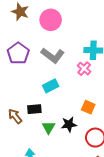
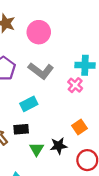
cyan rectangle: (51, 86) -> (29, 104), moved
orange square: (88, 107) -> (80, 127), turned 32

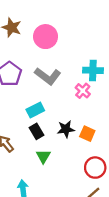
orange square: (80, 127) -> (87, 134), turned -32
black rectangle: (21, 129) -> (36, 131), moved, turned 64
black star: (59, 146) -> (66, 129), moved

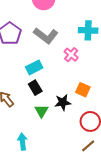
pink cross: (83, 91) -> (71, 55), moved
black star: (66, 129) -> (63, 102), moved

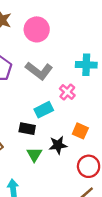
cyan rectangle: (34, 67) -> (44, 110), moved
black rectangle: (35, 88) -> (27, 129), turned -48

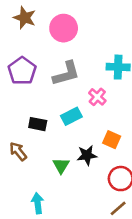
gray L-shape: (39, 71) -> (66, 73), turned -52
black rectangle: (27, 129) -> (38, 124), moved

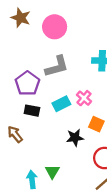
purple pentagon: (22, 71) -> (27, 83), moved
pink cross: (97, 97) -> (84, 98), moved
green triangle: (61, 166) -> (52, 172), moved

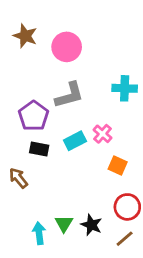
black star: (75, 138) -> (91, 225), moved, turned 30

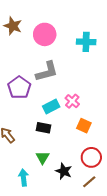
cyan cross: (125, 88) -> (86, 42), moved
black rectangle: (39, 149) -> (44, 128), moved
green triangle: (64, 223) -> (43, 157), moved

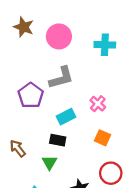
pink cross: (72, 101) -> (98, 104), moved
green triangle: (43, 157) -> (49, 163), moved

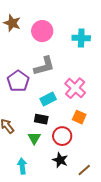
pink cross: (98, 104) -> (75, 88), size x1.5
red circle: (111, 173) -> (62, 136), moved

